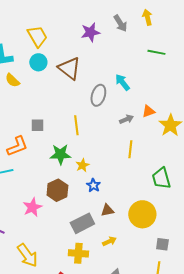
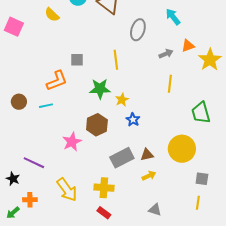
cyan arrow: (122, 82) -> (173, 17), moved
brown triangle: (107, 210) -> (147, 155), moved
yellow cross: (78, 253) -> (104, 188), moved

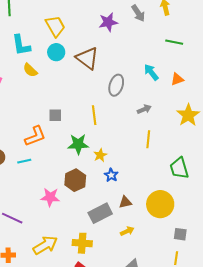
orange triangle: (188, 46) -> (177, 79), moved
pink star: (72, 142) -> (50, 197), turned 30
brown triangle: (147, 155) -> (125, 202), moved
yellow arrow: (67, 190) -> (45, 245), turned -85

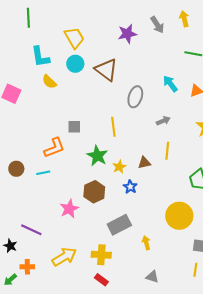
green star: (78, 144) -> (97, 156), turned 30
pink star: (50, 197) -> (69, 209), turned -30
brown triangle: (125, 202) -> (144, 163), moved
yellow arrow: (127, 231) -> (146, 243), turned -80

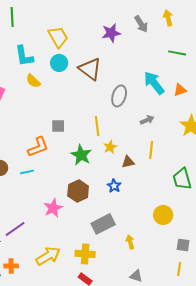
cyan arrow: (170, 84) -> (154, 83), size x1.4
yellow star: (119, 167) -> (110, 147), moved
yellow circle: (179, 216) -> (163, 215), size x0.7
purple line: (31, 230) -> (15, 229), turned -60

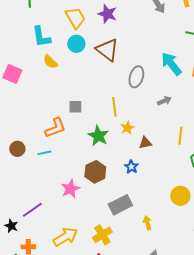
purple star: (111, 33) -> (107, 14), moved, turned 30
yellow line: (151, 150) -> (180, 136), moved
yellow cross: (85, 254) -> (102, 235), turned -36

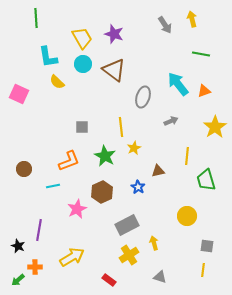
orange L-shape: (55, 128) -> (69, 161), moved
brown triangle: (145, 143) -> (158, 171), moved
cyan line: (44, 153) -> (53, 186), moved
purple line: (32, 210) -> (39, 230), turned -45
yellow cross: (102, 235) -> (129, 255), moved

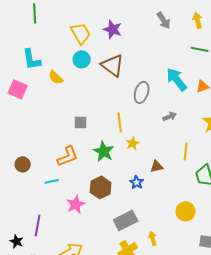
yellow arrow: (192, 19) -> (198, 20), moved
cyan L-shape: (48, 57) -> (32, 59), moved

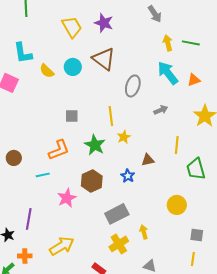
yellow arrow: (198, 20) -> (168, 43), moved
cyan circle: (82, 59) -> (73, 67), moved

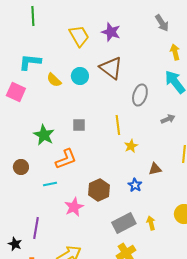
cyan L-shape: (23, 53) -> (30, 62), turned 105
green star: (95, 145) -> (44, 135), moved
yellow arrow: (144, 232) -> (151, 223), moved

